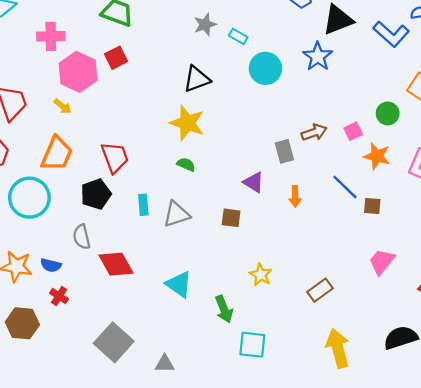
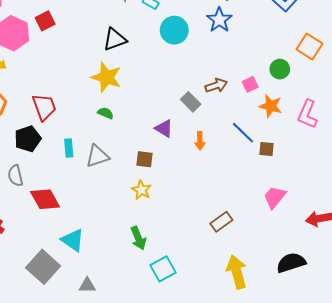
gray rectangle: (284, 151) -> (191, 102), turned -30
yellow star: (261, 275) -> (141, 190), moved
cyan triangle: (179, 284) -> (73, 240), moved
cyan square: (252, 345) -> (163, 269), turned -35

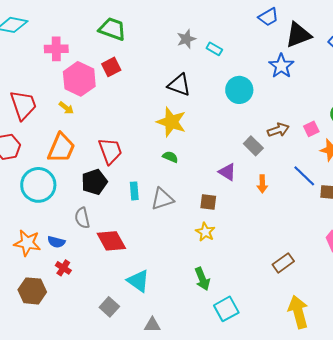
cyan circle: (174, 30) -> (239, 90), moved
black triangle: (115, 39) -> (179, 85), turned 40
gray square: (43, 267) -> (109, 307), size x0.6

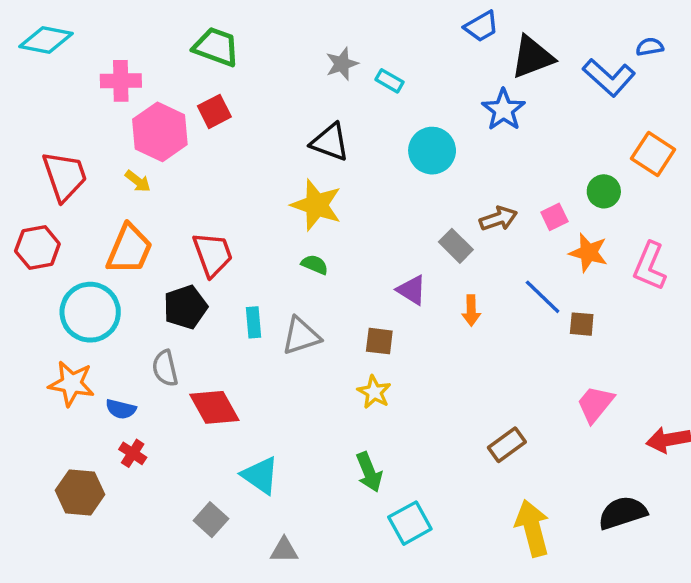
orange star: (27, 243) -> (71, 384), moved

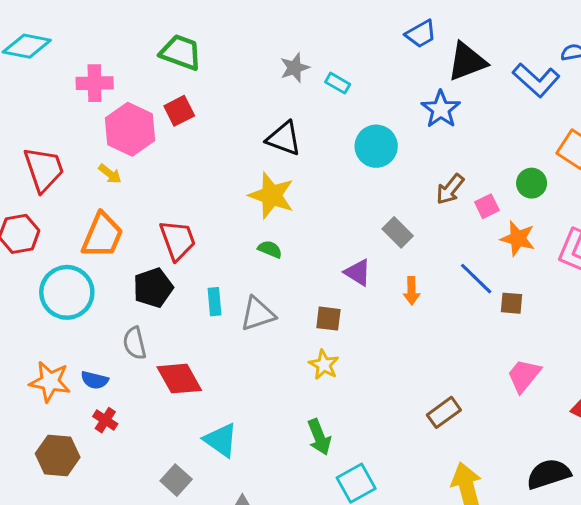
brown arrow: (498, 219) -> (450, 189), moved, turned 148
orange star: (71, 384) -> (50, 382), moved

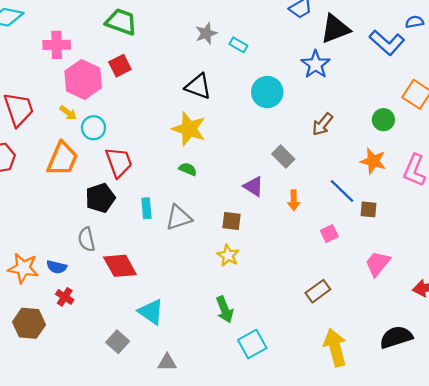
pink square: (487, 206) -> (329, 234), moved
cyan circle: (67, 292) -> (93, 128), moved, size x0.6

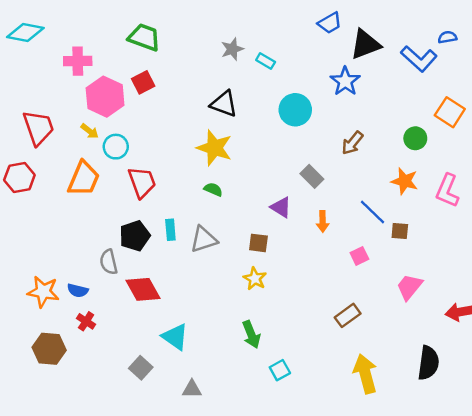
black pentagon: (100, 198) -> (135, 236), moved
black semicircle: (396, 337) -> (428, 363), turned 116
cyan square: (252, 344) -> (280, 370), size x0.7

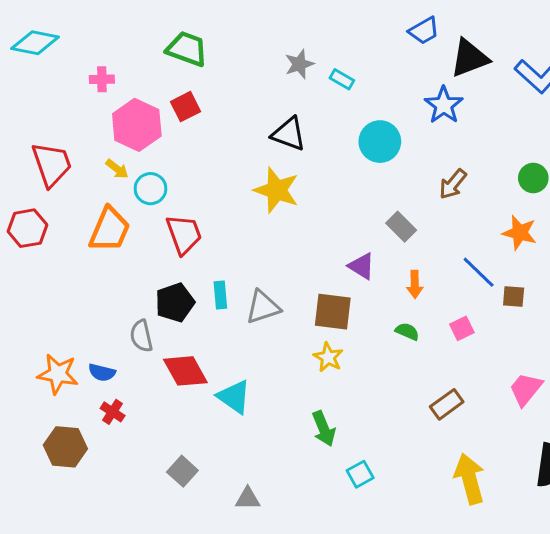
pink cross: (78, 61) -> (102, 79), size x0.7
green semicircle: (213, 189) -> (407, 331), moved
brown square: (258, 243) -> (333, 312), size x1.5
pink trapezoid: (409, 287) -> (526, 389), moved
cyan triangle: (175, 337) -> (234, 397), moved

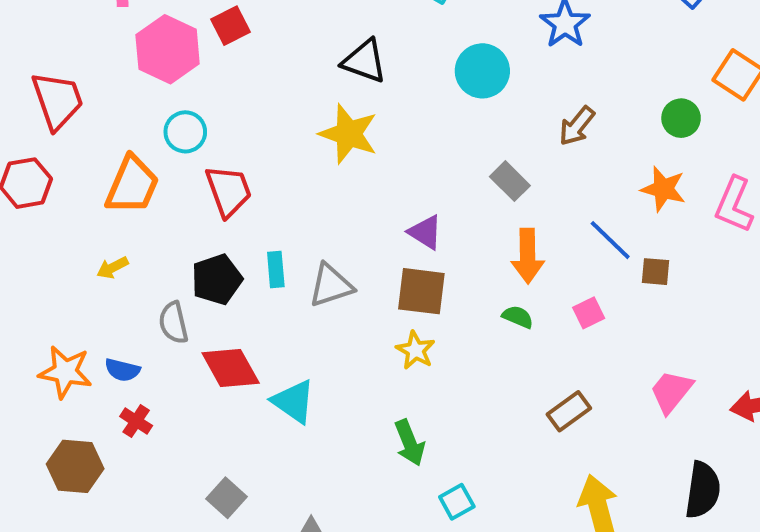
yellow arrow: (117, 169) -> (113, 268), moved, turned 115
purple triangle: (362, 266) -> (425, 232), moved
orange arrow: (415, 284) -> (528, 256), size x1.5

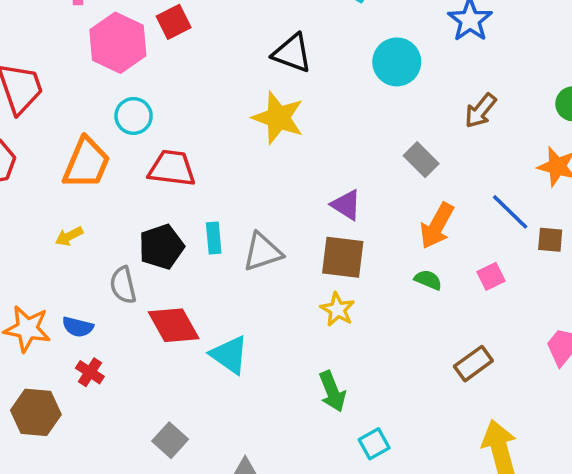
red trapezoid: (229, 191) -> (172, 168), turned -63
orange arrow: (528, 256) -> (437, 226), turned 30

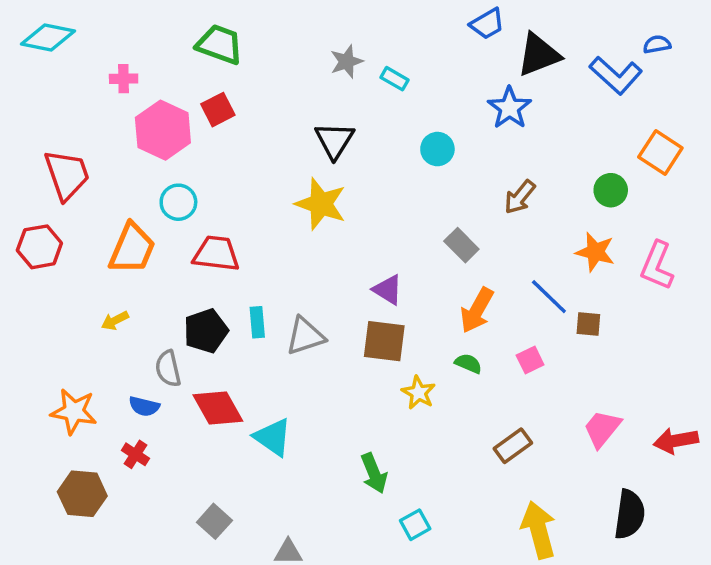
black triangle: (292, 53) -> (335, 140), turned 42
cyan circle: (397, 62) -> (437, 149), size x0.7
yellow star: (338, 309) -> (419, 393), moved
blue semicircle: (78, 327) -> (144, 406), moved

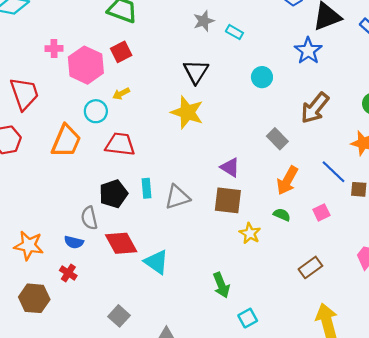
pink cross: (124, 79) -> (54, 49), moved
brown arrow: (520, 197) -> (315, 108), size x1.4
yellow arrow: (115, 321) -> (121, 94), moved

